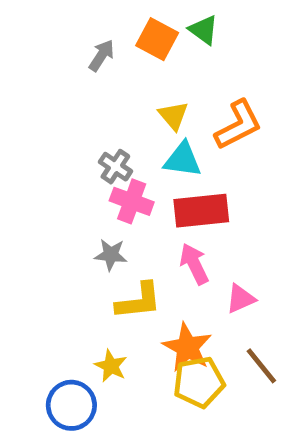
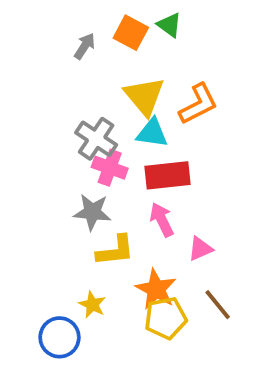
yellow triangle: (173, 116) -> (144, 96), size x1.6
gray cross: (115, 167) -> (96, 139), size x1.5
gray star: (111, 255) -> (92, 212), size x1.4

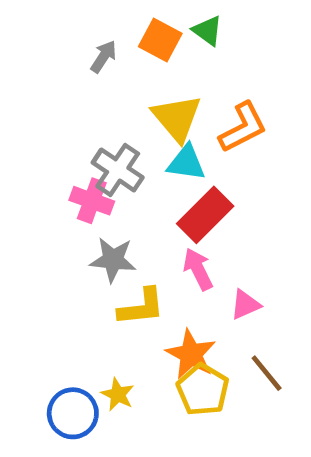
pink cross: (110, 168) -> (92, 201), moved
red rectangle: (167, 175) -> (205, 215), turned -39
yellow star: (92, 305) -> (118, 394), moved
yellow pentagon: (166, 318) -> (203, 390), turned -30

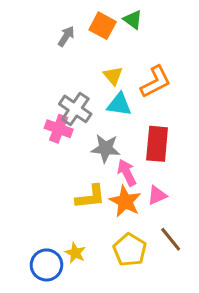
yellow triangle: (177, 118) -> (113, 76), size x0.6
red rectangle: (205, 215) -> (157, 144), moved, turned -40
gray star: (113, 260) -> (106, 148), moved
orange star: (191, 354) -> (125, 201), moved

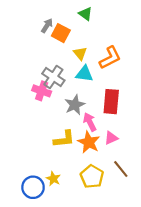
green triangle: (133, 20) -> (85, 14), moved
orange square: (103, 26) -> (61, 33), moved
gray star: (106, 148) -> (75, 105), turned -30

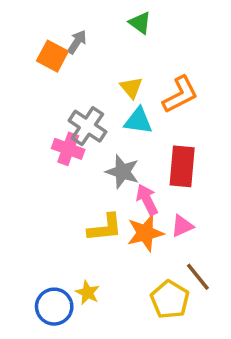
orange square: (61, 33) -> (52, 56), moved
gray star: (75, 105) -> (123, 172), turned -30
orange star: (89, 142) -> (145, 233), turned 30
yellow pentagon: (92, 177) -> (170, 300), moved

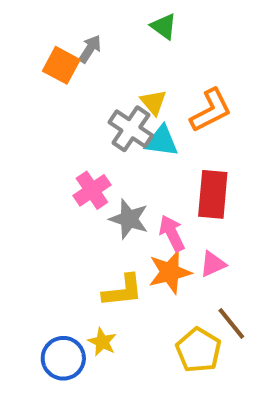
gray cross: (87, 126) -> (131, 129), moved
pink cross: (68, 149) -> (92, 190), moved, turned 36
gray star: (123, 172) -> (129, 219), moved
yellow L-shape: (105, 228) -> (123, 291), moved

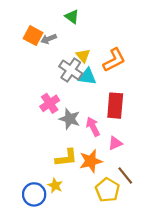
green triangle: (164, 26) -> (72, 17), moved
gray arrow: (90, 49) -> (49, 39), moved, turned -144
orange star: (170, 272) -> (91, 161), moved

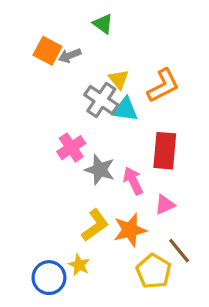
yellow L-shape: (66, 158) -> (95, 225), turned -30

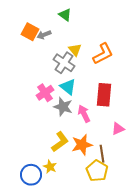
cyan triangle: (125, 109) -> (68, 87), moved, turned 30
pink triangle: (165, 205) -> (118, 129), moved
brown line: (179, 251) -> (102, 154), moved, turned 30

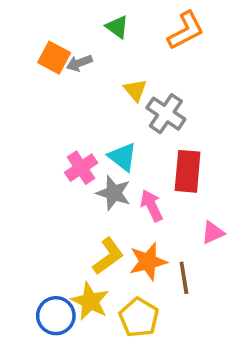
orange L-shape: (103, 54) -> (186, 31), moved
gray cross: (64, 63) -> (166, 114), moved
yellow star: (50, 167) -> (90, 301), size x1.5
yellow pentagon: (97, 171) -> (139, 317), moved

